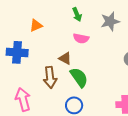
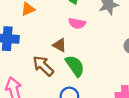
brown arrow: (50, 77) -> (43, 66), turned 140

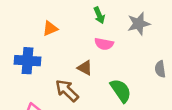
green semicircle: (75, 66) -> (121, 91), moved

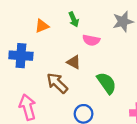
green arrow: (99, 15) -> (74, 19), moved

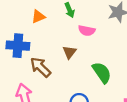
brown triangle: (74, 62) -> (70, 52), turned 40
brown arrow: (57, 83) -> (40, 67), moved

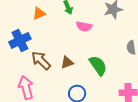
blue cross: (18, 46) -> (20, 40), turned -30
brown triangle: (70, 52) -> (67, 63), moved, turned 32

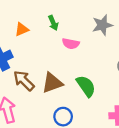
brown triangle: (67, 63) -> (52, 83), size x1.5

